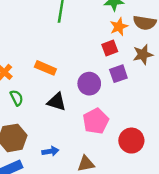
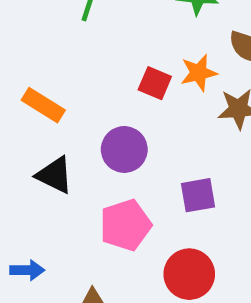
orange star: (119, 27) -> (199, 73), moved
red square: (110, 48) -> (155, 83), moved, turned 35
purple square: (118, 74) -> (198, 195), moved

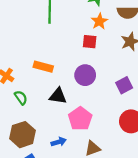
orange star: (199, 73) -> (99, 21), moved
pink pentagon: (125, 225) -> (80, 119), moved

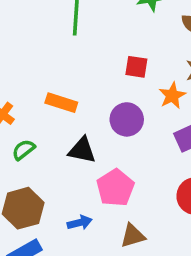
orange star: (99, 21) -> (172, 96), moved
green semicircle: (21, 98) -> (24, 150), turned -96

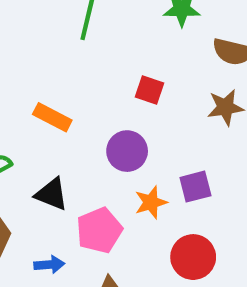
orange star: (172, 96) -> (151, 202), moved
black triangle: (82, 150) -> (52, 194), moved

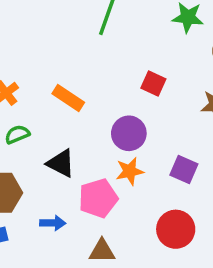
purple square: (195, 187) -> (184, 169), turned 32
orange star: (151, 202) -> (130, 171), moved

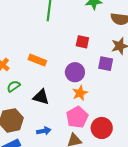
purple square: (184, 169) -> (106, 64), moved
pink pentagon: (98, 198) -> (77, 117), moved
red circle: (176, 229) -> (102, 128), moved

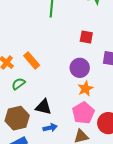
orange rectangle: (37, 60) -> (32, 61), moved, turned 30
black triangle: (41, 97) -> (43, 107), moved

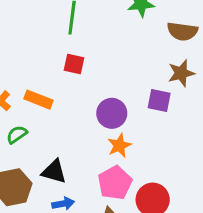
red square: (86, 37) -> (74, 64), moved
orange rectangle: (32, 61) -> (38, 100), turned -30

